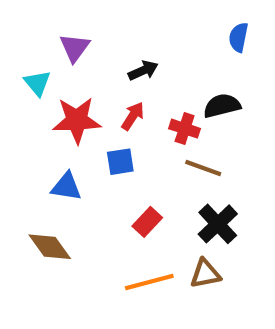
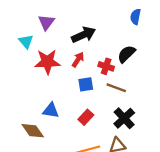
black arrow: (143, 70) -> (84, 35), size x1.5
black semicircle: (222, 106) -> (126, 54), turned -30
blue square: (120, 162) -> (86, 84), moved
blue triangle: (66, 187) -> (51, 110), moved

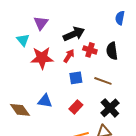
black semicircle: (126, 54) -> (112, 51), turned -54
red cross: (106, 66) -> (90, 50), moved
brown diamond: (33, 131) -> (20, 110), moved

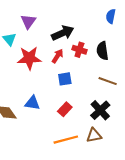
brown line: (103, 81) -> (108, 81), moved

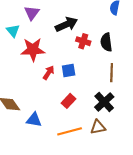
red arrow: (57, 56) -> (49, 73), moved
brown line: (108, 81) -> (112, 73), turned 72
blue triangle: (32, 103) -> (34, 120), moved

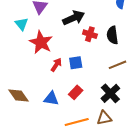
red star: (33, 50) -> (41, 42), turned 30
brown line: (112, 73) -> (118, 65), turned 66
blue triangle: (34, 120) -> (51, 98), moved

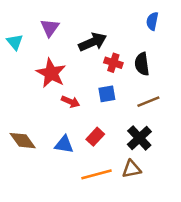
cyan triangle: (22, 24) -> (15, 42), moved
blue square: (76, 63) -> (107, 94), moved
red arrow: (56, 65) -> (71, 102), turned 80

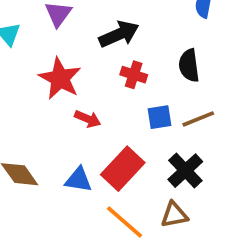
red cross: (113, 63) -> (134, 75), moved
blue square: (107, 94) -> (160, 117), moved
red rectangle: (95, 137) -> (123, 169), size x1.6
orange line: (97, 174) -> (125, 222), turned 56

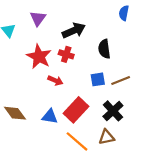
black semicircle: (189, 66) -> (104, 49), moved
red cross: (134, 75) -> (66, 54), moved

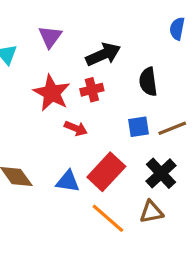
red cross: (66, 54) -> (92, 90), turned -32

